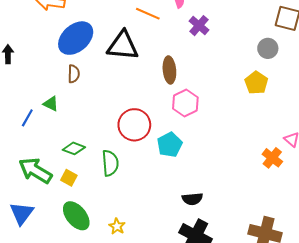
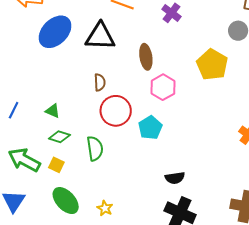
brown semicircle: (74, 74) -> (100, 82), moved
yellow pentagon: (256, 83) -> (212, 65), moved, size x1.4
green triangle: (51, 104) -> (53, 111), moved

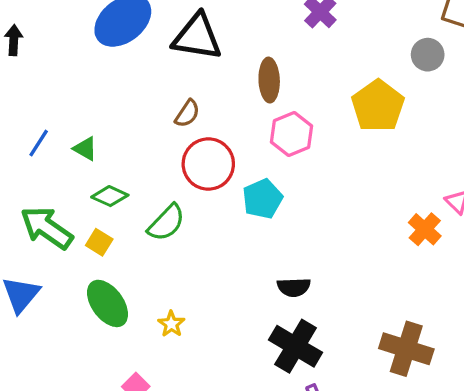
brown semicircle: (100, 82) -> (187, 113), turned 30
green triangle: (53, 111) -> (85, 149), moved
green semicircle: (95, 149) -> (166, 223), turned 45

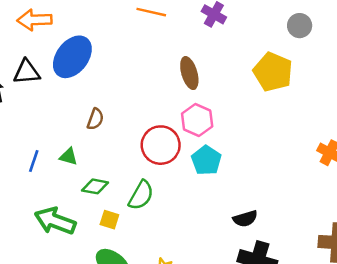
black triangle: (197, 37) -> (27, 72), moved, size x0.7
brown semicircle: (187, 113) -> (95, 119), moved
pink hexagon: (292, 134) -> (197, 120), moved
yellow square: (99, 242) -> (109, 220), moved

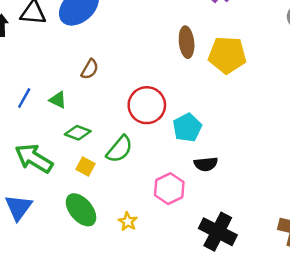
yellow pentagon: (273, 72) -> (227, 55), moved, turned -30
pink hexagon: (197, 120) -> (169, 189), moved
black semicircle: (245, 219) -> (206, 164), moved

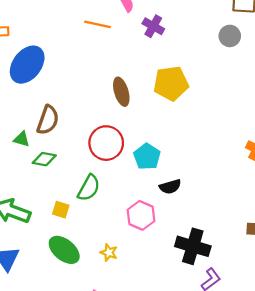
brown ellipse: (187, 42) -> (121, 92), moved
brown semicircle: (90, 69) -> (48, 120), size x1.5
green triangle: (58, 100) -> (22, 139), moved
green diamond: (78, 133) -> (44, 159), moved

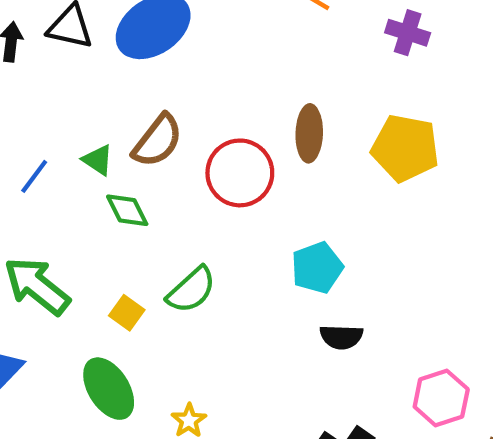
purple cross: (153, 26) -> (408, 33), turned -30
red circle: (106, 143) -> (240, 173), moved
green diamond: (44, 159) -> (127, 210), turned 35
pink hexagon: (141, 215) -> (441, 398), moved

